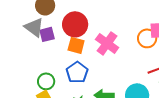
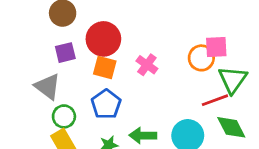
gray triangle: (34, 27) -> (48, 87), moved
pink cross: (107, 43) -> (147, 65), size x0.7

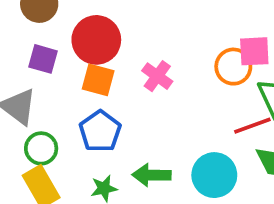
purple square: (65, 53) -> (43, 59), turned 30

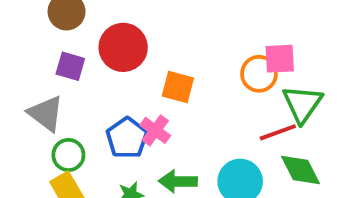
pink cross: (157, 76) -> (155, 130), moved
orange square: (98, 80) -> (178, 87), moved

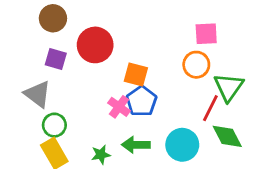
pink square: (280, 59) -> (206, 34), moved
red line: (278, 132) -> (210, 108), turned -44
blue pentagon: (127, 138) -> (142, 101), moved

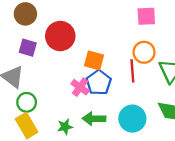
pink square: (206, 34) -> (146, 16), moved
red line: (210, 108) -> (132, 71), moved, turned -30

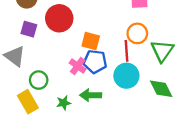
blue pentagon: (99, 83) -> (95, 62), turned -30
green circle: (27, 102) -> (39, 80), moved
cyan circle: (132, 119) -> (126, 76), moved

